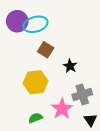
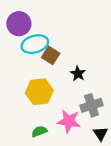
cyan ellipse: (35, 24) -> (35, 44), moved
pink star: (62, 109) -> (69, 121), turned -30

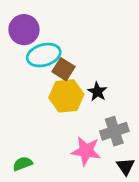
yellow hexagon: (39, 92) -> (66, 96), moved
green semicircle: (39, 131) -> (23, 164), moved

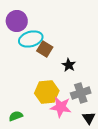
yellow hexagon: (66, 96) -> (47, 92), moved

